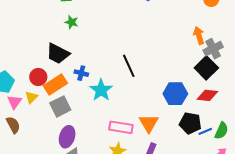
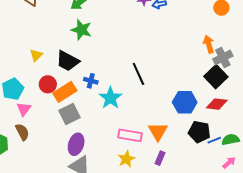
green star: (71, 22) -> (81, 30), size x1.5
yellow triangle: (31, 97) -> (36, 55), moved
green semicircle: (221, 131) -> (231, 140), turned -126

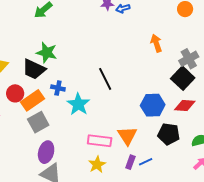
green star: (81, 30) -> (47, 53), moved
orange arrow: (209, 44) -> (156, 43), moved
blue line: (214, 140) -> (146, 162), moved

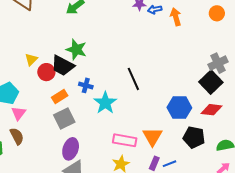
orange arrow: (156, 43) -> (176, 17), moved
red circle: (15, 93) -> (46, 72), moved
orange rectangle: (32, 100) -> (60, 96), size x0.7

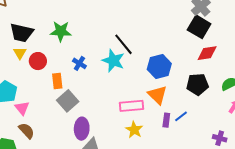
black trapezoid: (63, 66) -> (22, 33), moved
blue cross: (86, 85) -> (79, 63), turned 32
orange rectangle: (60, 96) -> (57, 81), turned -49
cyan star: (105, 103) -> (113, 61), moved
blue hexagon: (179, 108) -> (159, 67), moved

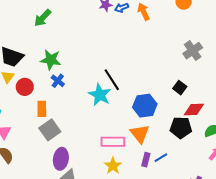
black square: (199, 27) -> (180, 88), moved, size x0.6
red diamond: (207, 53) -> (194, 110), moved
blue cross: (79, 63) -> (58, 81), moved

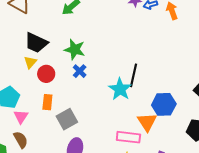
black line: (112, 80) -> (133, 75), turned 40
orange rectangle: (42, 109) -> (47, 102), moved
orange triangle: (140, 134) -> (147, 122), moved

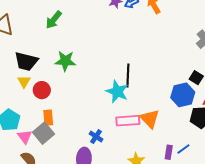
blue cross: (80, 71) -> (96, 137), moved
blue hexagon: (164, 104) -> (183, 95), moved
gray square: (67, 119) -> (44, 133), moved
pink rectangle: (128, 137) -> (128, 121), moved

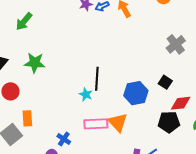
cyan star: (117, 92) -> (86, 94), size x0.6
blue hexagon: (183, 95) -> (136, 93), moved
orange rectangle: (48, 118) -> (27, 118), moved

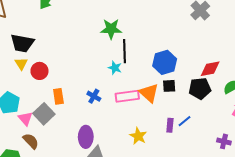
green star: (35, 63) -> (111, 29), moved
black square: (165, 82) -> (169, 86), moved, turned -32
blue cross: (64, 139) -> (94, 96), moved

